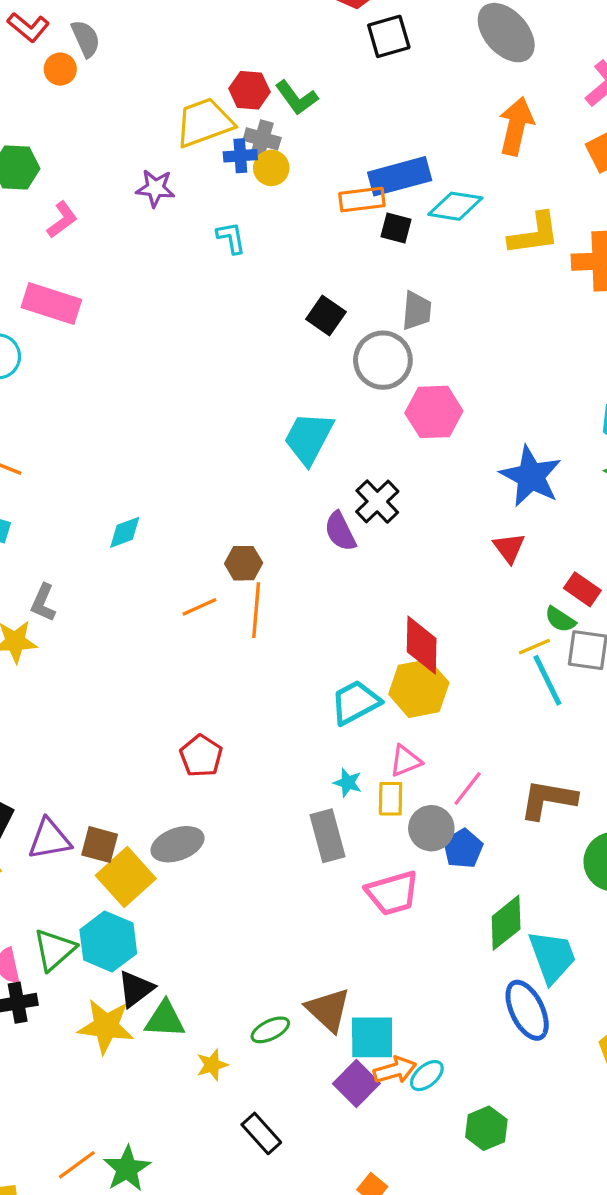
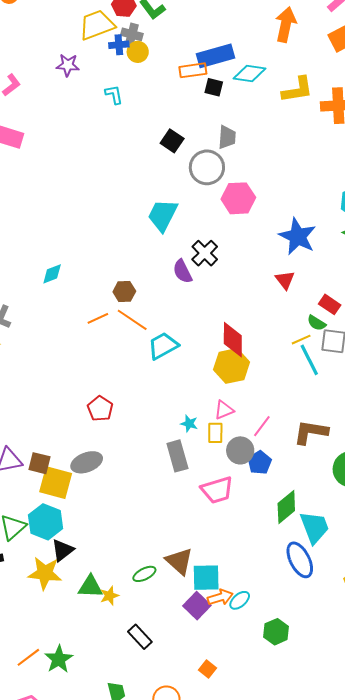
orange line: (256, 610) -> (132, 320), turned -60
cyan trapezoid: (355, 702) -> (163, 346), moved
yellow square: (126, 877) -> (56, 483), turned -32
green triangle: (165, 1019) -> (90, 587), moved

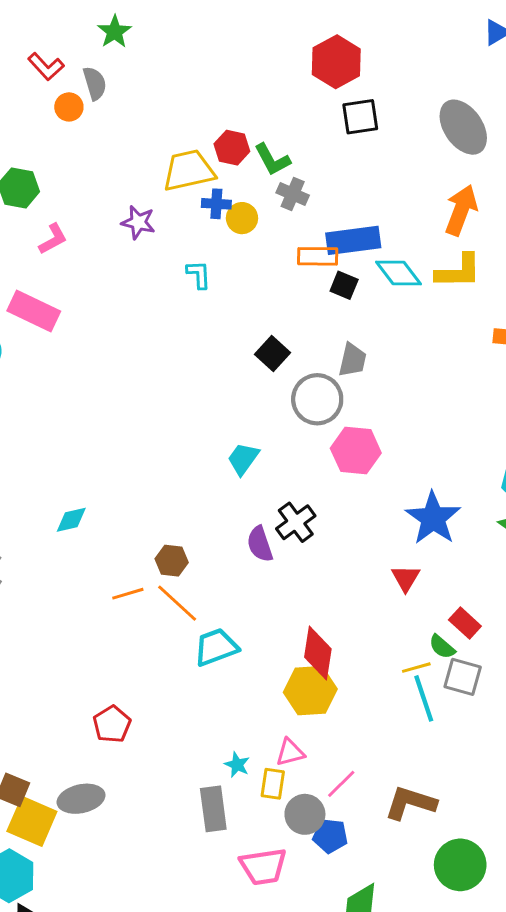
gray cross: (132, 34) -> (293, 194), moved
cyan diamond: (250, 73) -> (399, 273), turned 36
yellow L-shape: (297, 90) -> (458, 271), moved
cyan trapezoid: (163, 215) -> (243, 459), size x0.7
blue pentagon: (260, 463) -> (330, 836), turned 30

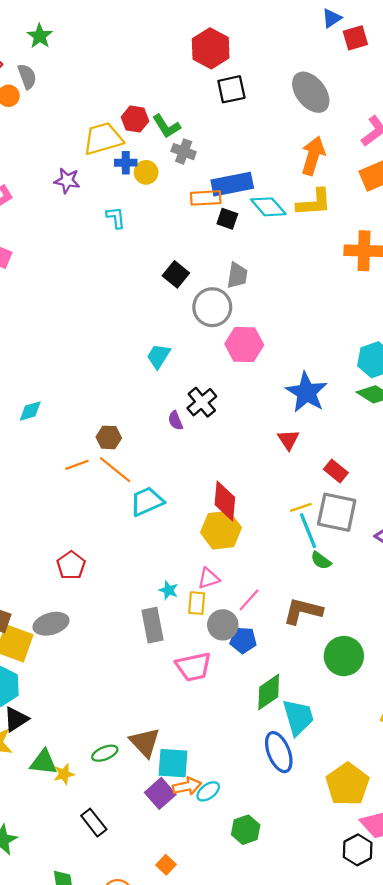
purple semicircle: (260, 544) -> (175, 421), size x0.7
green semicircle: (442, 647) -> (321, 561), moved
gray square: (463, 677) -> (337, 512), size x1.4

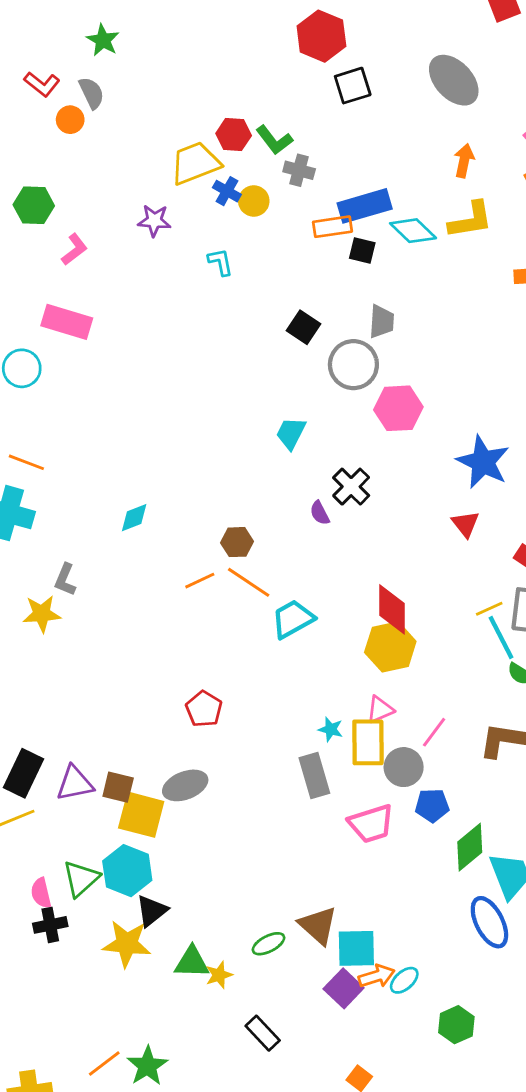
orange arrow: (313, 156) -> (464, 161), size x0.7
blue cross: (126, 163) -> (227, 191), turned 35
yellow rectangle: (197, 603) -> (368, 742), size x1.6
blue pentagon: (243, 640) -> (432, 805), moved

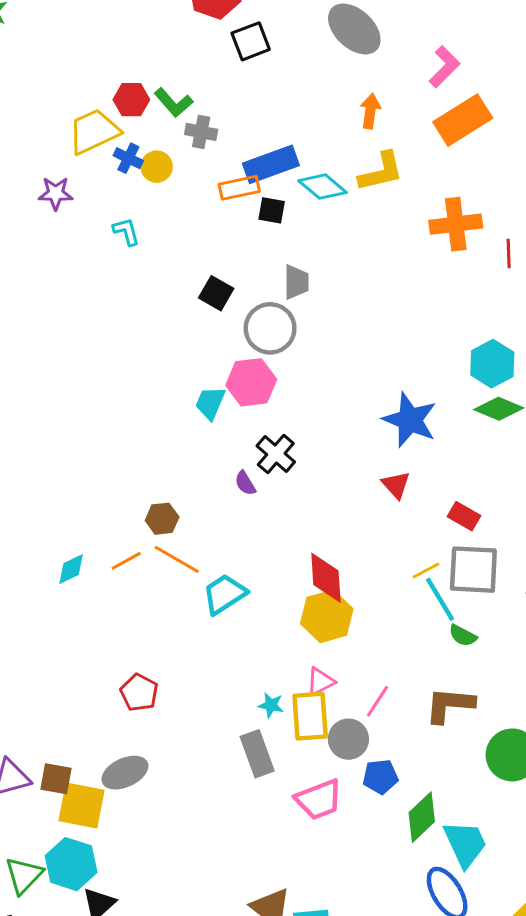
pink hexagon: (398, 408) -> (251, 382), moved
cyan diamond: (134, 518) -> (71, 569), moved

